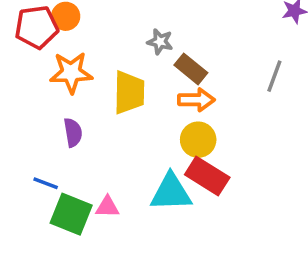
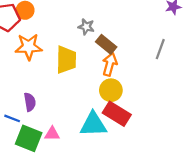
orange arrow: (196, 100) -> (110, 64), turned -75
purple semicircle: (73, 132) -> (30, 102), moved

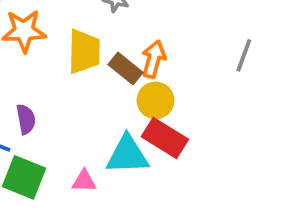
brown rectangle: (106, 44) -> (125, 68), moved
gray line: (160, 49) -> (244, 55), moved
pink triangle: (52, 134) -> (84, 181), moved

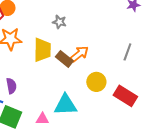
orange arrow: (154, 59) -> (79, 54), turned 36
yellow circle: (155, 100) -> (96, 82), moved
red rectangle: (165, 138) -> (125, 96), moved

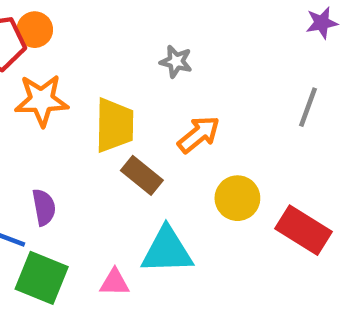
gray star: (59, 22) -> (176, 61), moved
gray line: (127, 52) -> (308, 107), moved
brown rectangle: (64, 59) -> (142, 175), moved

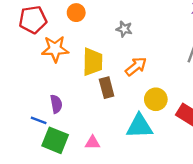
orange circle: (35, 30) -> (76, 13), moved
brown rectangle: (142, 175) -> (107, 88), turned 36
cyan triangle: (167, 251) -> (139, 126), moved

